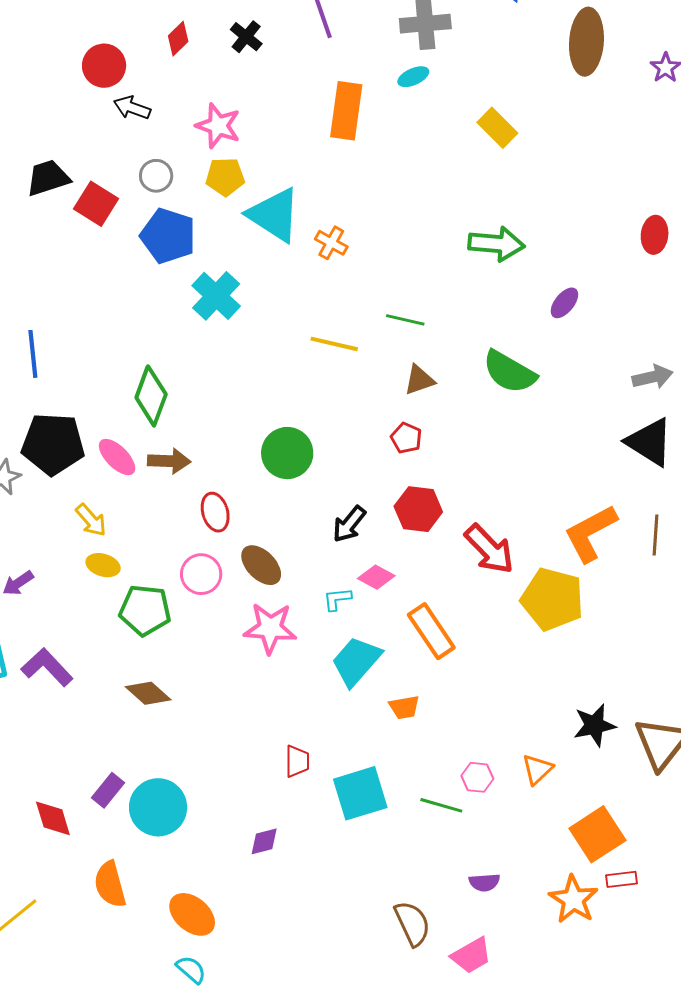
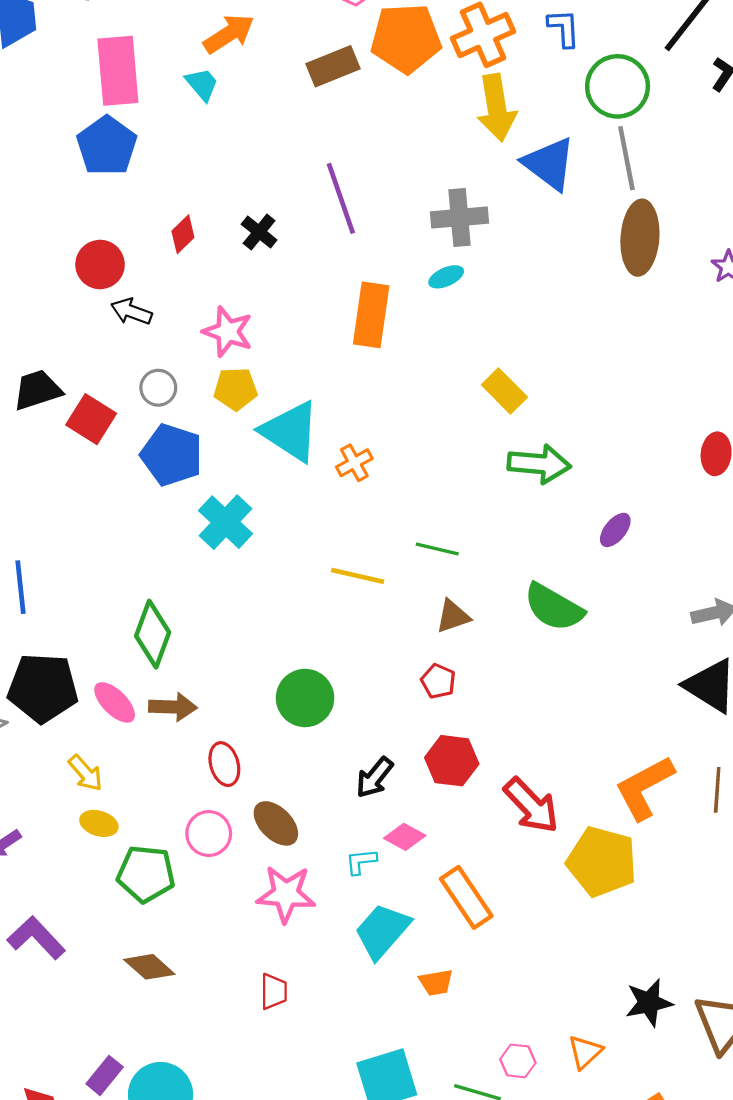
yellow rectangle: (497, 128) -> (504, 391), moved
orange cross: (331, 243) -> (354, 463), turned 32
red trapezoid: (297, 761) -> (274, 991), moved

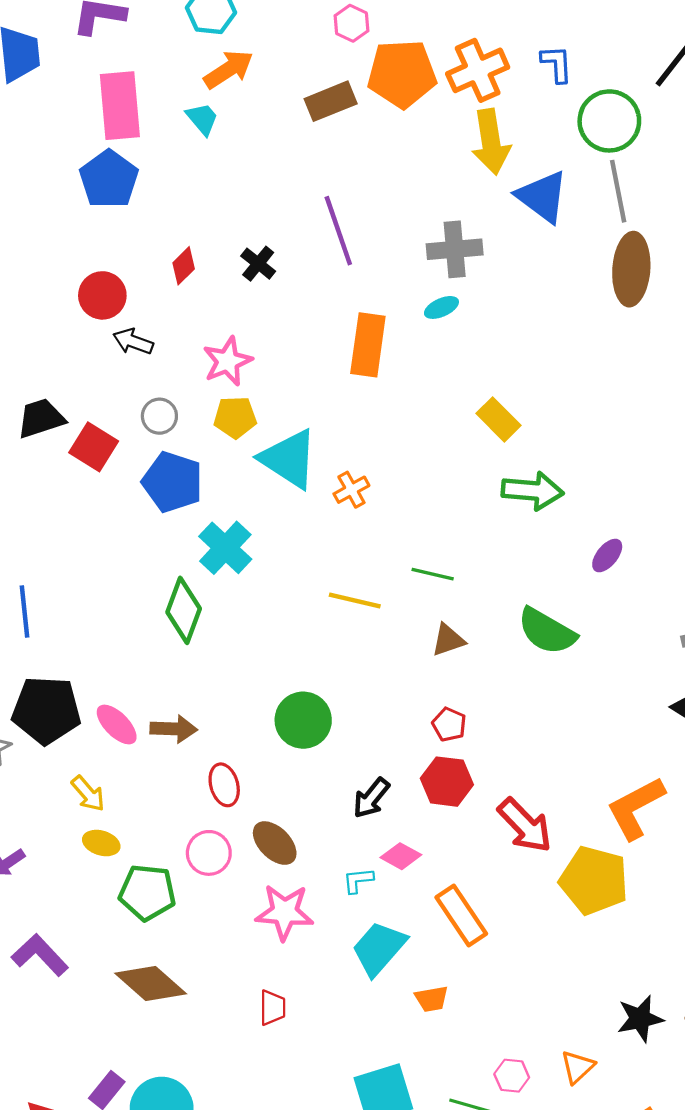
pink star: (228, 332) -> (227, 361), turned 30
green diamond: (153, 634) -> (184, 610), moved
red pentagon: (438, 681) -> (449, 725), moved
brown diamond: (149, 967) -> (151, 983), size x1.4

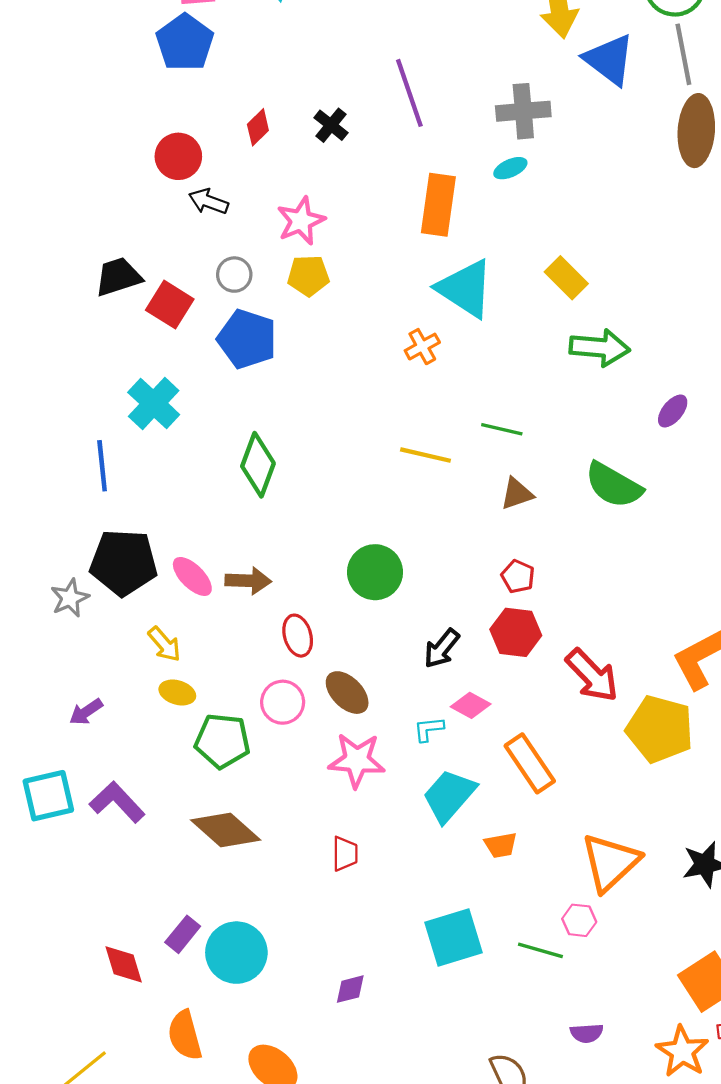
cyan triangle: (289, 459) -> (465, 289), moved
cyan cross: (225, 548) -> (154, 403), moved
orange triangle: (578, 1067) -> (610, 862), moved, size x1.8

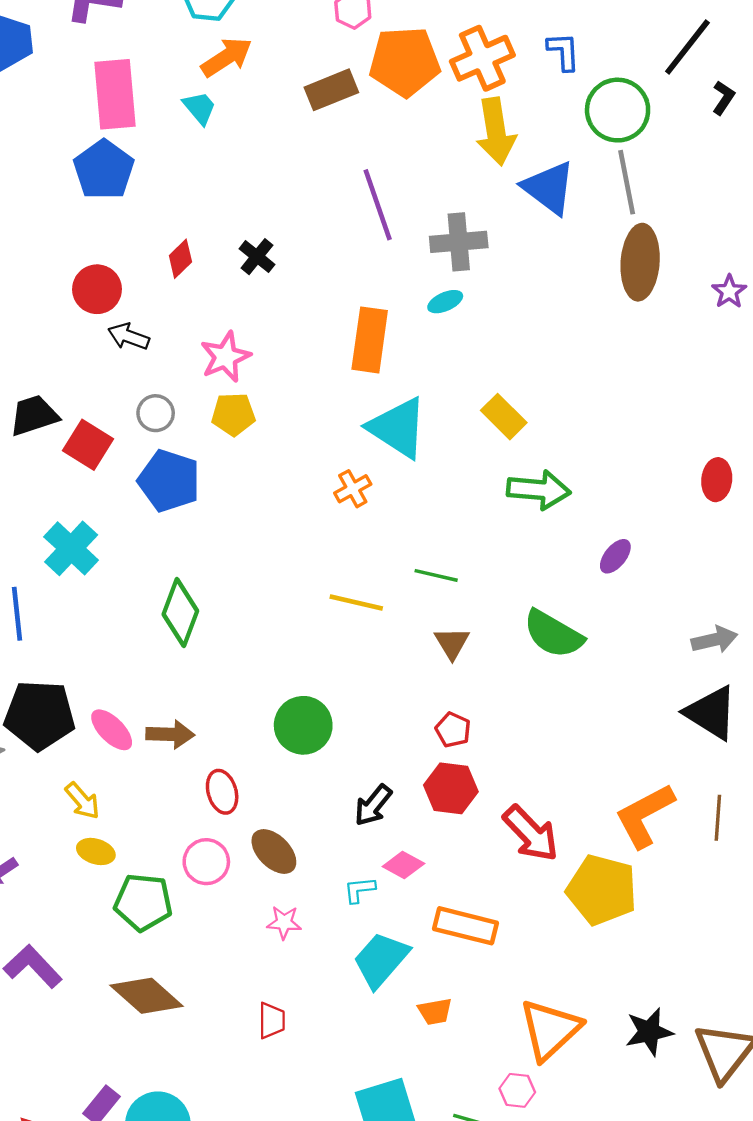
purple line: (409, 93) -> (378, 205), moved
brown triangle: (517, 494) -> (452, 643), turned -42
pink star: (357, 760) -> (284, 922), size x0.6
orange rectangle: (530, 763) -> (465, 926), turned -42

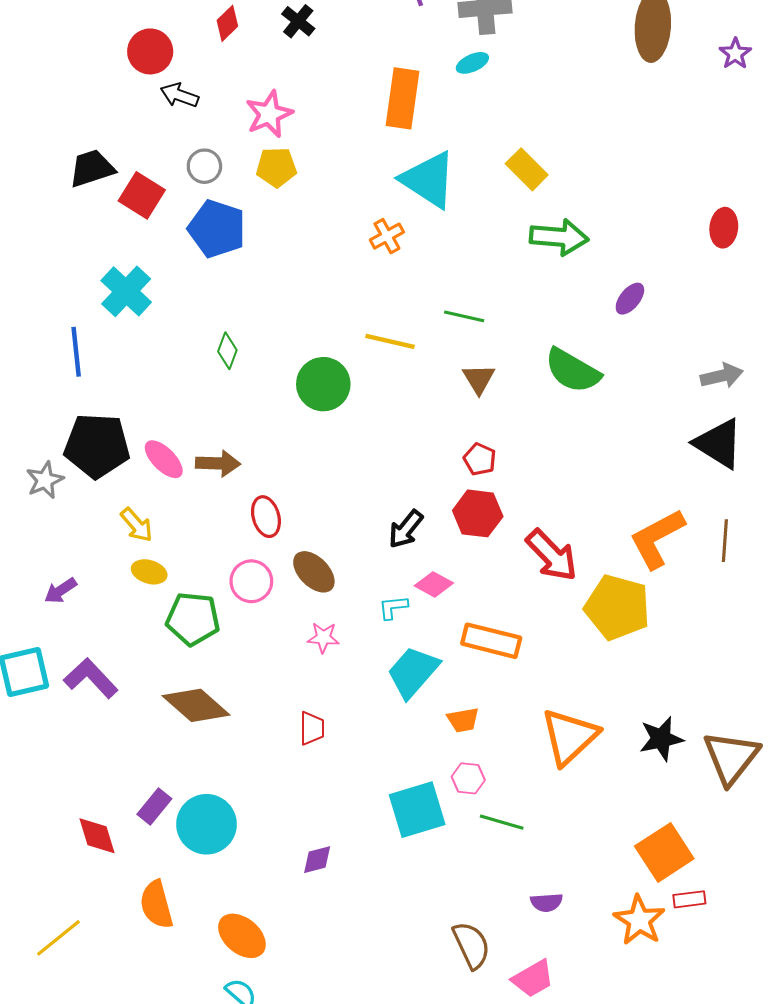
green diamond: (180, 613) -> (227, 351), size x0.6
green circle: (303, 725) -> (323, 384), moved
pink hexagon: (517, 1090) -> (468, 778), moved

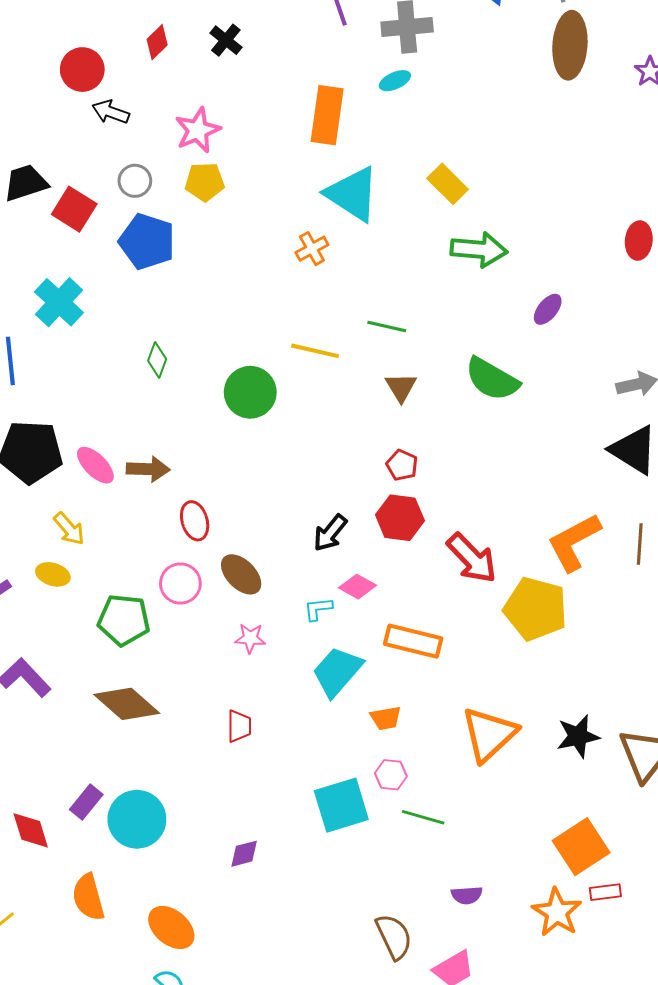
yellow ellipse: (149, 572) -> (53, 574), moved

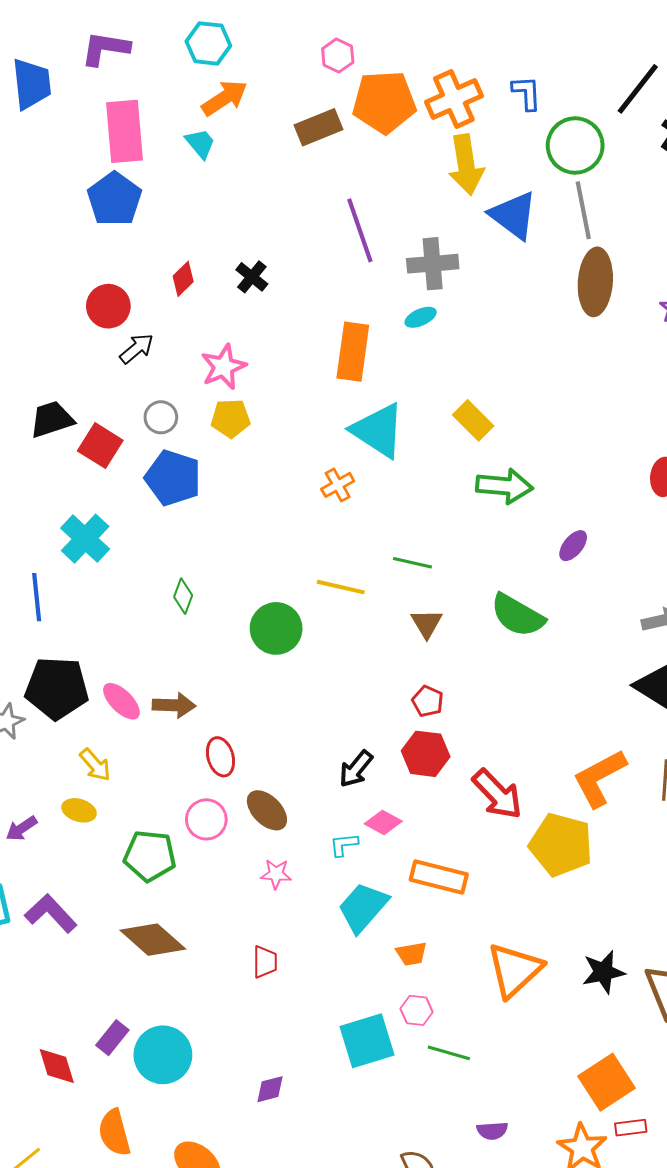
black arrow: (111, 112) -> (137, 349), turned 120

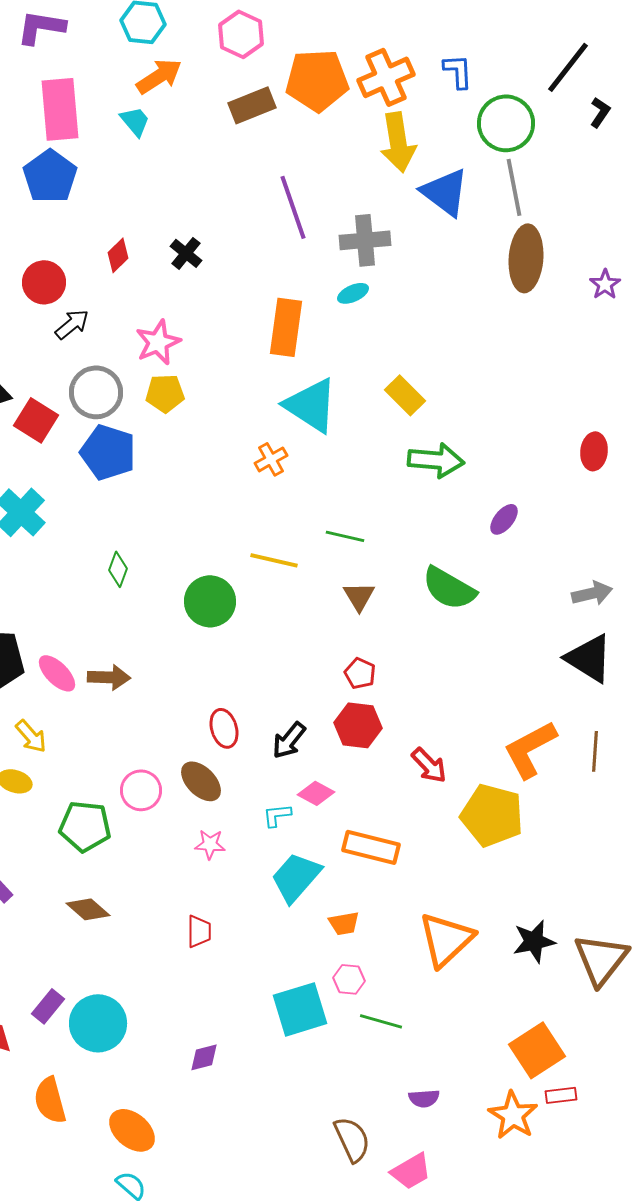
pink hexagon: (338, 56) -> (241, 34), moved, size x1.4
gray circle: (161, 417) -> (96, 392), size x1.6
red ellipse: (220, 757) -> (224, 728), moved
red arrow: (497, 794) -> (429, 765), size x0.7
brown diamond: (153, 940) -> (88, 909), size x0.7

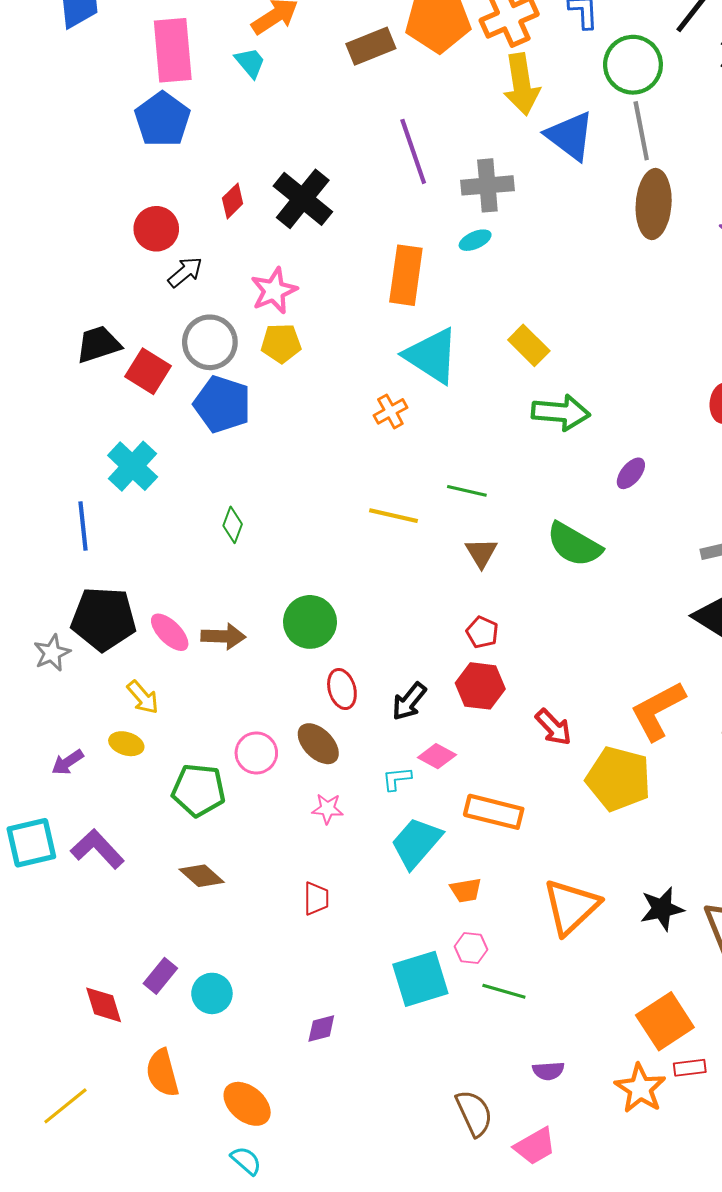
black cross: (186, 253) -> (303, 199), size x1.8
green circle: (210, 601) -> (310, 622), moved
cyan circle: (98, 1023) -> (212, 993), size x0.7

